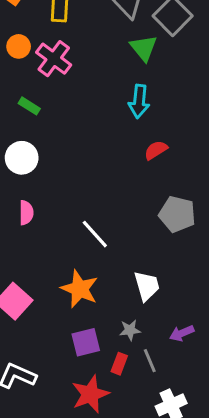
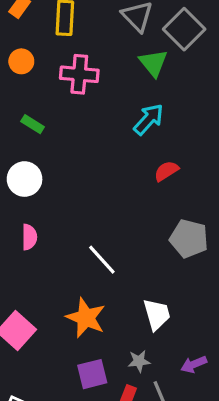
pink cross: (54, 59) -> (79, 74), moved, turned -32
cyan arrow: (139, 101) -> (149, 119), turned -144

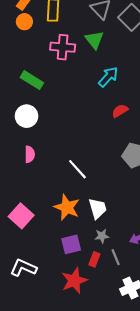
orange circle: (21, 61) -> (24, 22), moved
green triangle: (153, 63) -> (94, 40), moved
green rectangle: (33, 124) -> (32, 80), size x1.5
white trapezoid: (157, 314) -> (98, 208), moved

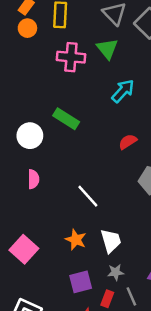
green rectangle: (32, 80) -> (66, 119), moved
red semicircle: (120, 111) -> (128, 142), moved
orange star: (67, 207) -> (76, 240), size x0.7

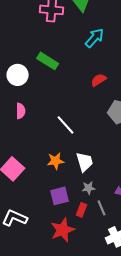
orange star: (76, 240) -> (56, 161), turned -30

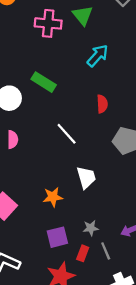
red semicircle: (99, 80) -> (102, 104), turned 119
white line: (66, 125) -> (67, 134), moved
white trapezoid: (85, 162) -> (86, 177), moved

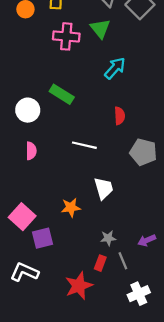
white line: (67, 134) -> (84, 145), turned -35
purple square: (57, 237) -> (42, 238), moved

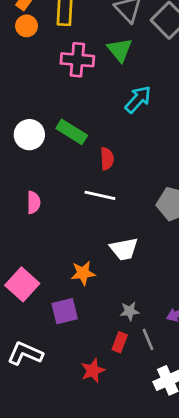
white circle: (28, 110) -> (29, 135), moved
red semicircle: (120, 116) -> (107, 159), moved
white trapezoid: (104, 188) -> (124, 249), turned 95
purple square: (42, 238) -> (65, 311), moved
red star: (79, 286) -> (93, 370), size x0.7

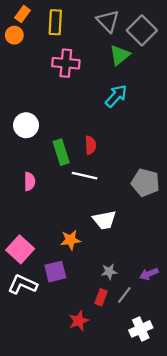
orange circle: (27, 26) -> (14, 35), moved
green triangle: (120, 50) -> (120, 55), moved, turned 30
green rectangle: (72, 132) -> (61, 152), moved, turned 40
gray line: (148, 339) -> (124, 295), turned 60
white L-shape: (25, 354) -> (23, 284), moved

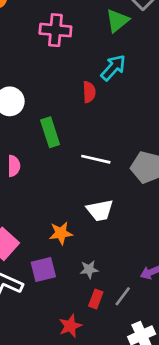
red semicircle: (90, 145) -> (89, 92), moved
white line: (85, 176) -> (96, 159), moved
gray star: (109, 272) -> (89, 269), moved

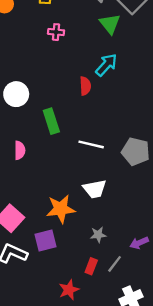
green triangle: (117, 21) -> (110, 24), turned -30
pink cross: (55, 30) -> (56, 32), size x0.6
orange star: (61, 233) -> (61, 209), size x1.4
gray star: (89, 269) -> (98, 235), moved

